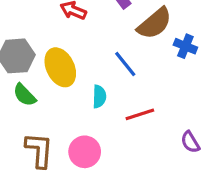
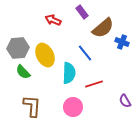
cyan semicircle: (99, 97) -> (69, 73), size x1.5
pink circle: (85, 152) -> (73, 107), moved

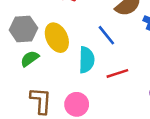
green semicircle: (23, 72) -> (30, 59), turned 98
pink circle: (73, 107) -> (77, 104), moved

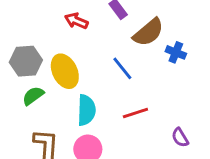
cyan semicircle: (87, 60) -> (86, 110), moved

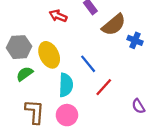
blue line: (122, 68) -> (88, 64), moved
red line: (135, 113) -> (104, 87), turned -30

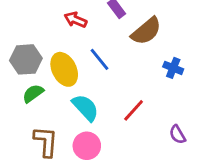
blue cross: (135, 40) -> (173, 68), moved
blue line: (88, 64) -> (100, 59), moved
cyan semicircle: (66, 85) -> (85, 108), turned -45

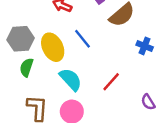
green semicircle: (33, 93) -> (26, 67), turned -36

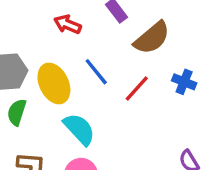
red line: (111, 82) -> (137, 89), moved

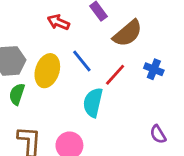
yellow ellipse: (54, 83) -> (47, 71), turned 44
cyan semicircle: (79, 129) -> (93, 102), moved, turned -124

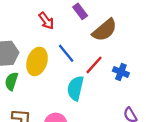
red arrow: (58, 22) -> (46, 21), turned -150
blue cross: (154, 69) -> (121, 72), moved

